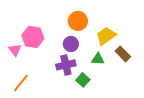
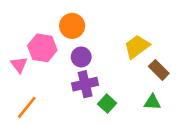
orange circle: (78, 21) -> (72, 26), moved
purple circle: (71, 44) -> (81, 57), moved
green triangle: (98, 59) -> (152, 102), moved

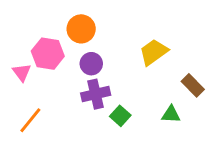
brown rectangle: (159, 70) -> (193, 85), moved

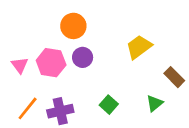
pink hexagon: (48, 54) -> (51, 63), moved
purple cross: (96, 94) -> (60, 111), moved
green triangle: (171, 114) -> (155, 103), turned -42

